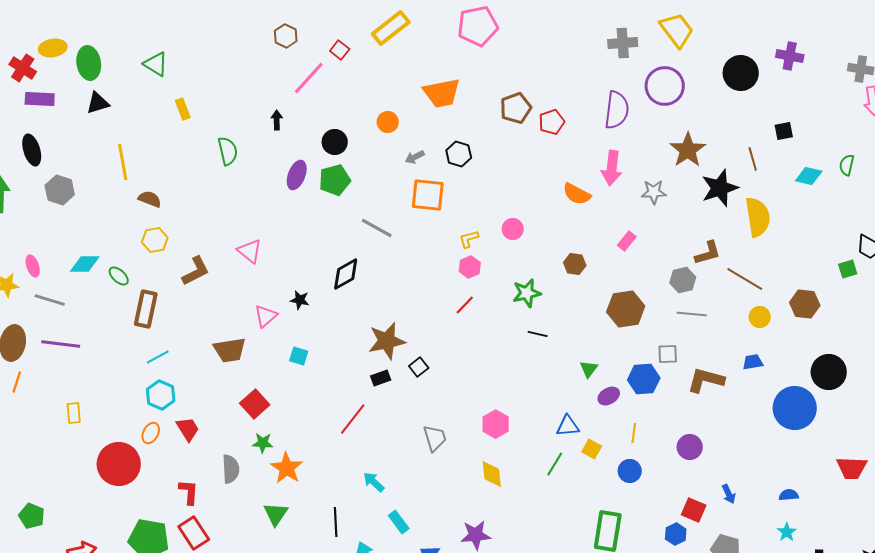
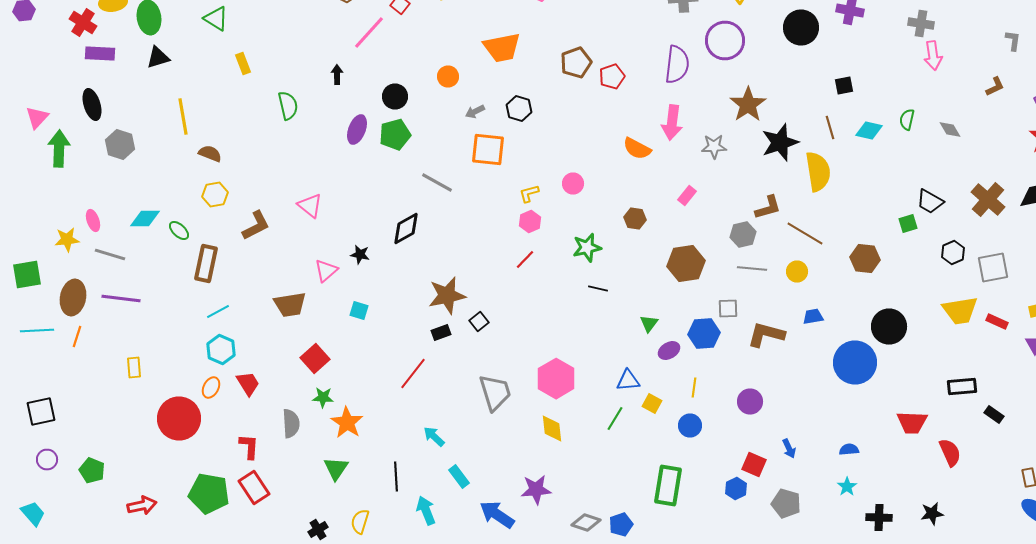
brown line: (753, 159) -> (830, 128), moved
yellow circle: (760, 317) -> (797, 272), moved
pink hexagon: (496, 424) -> (556, 378), size x1.4
gray trapezoid: (435, 438) -> (495, 392), size x1.4

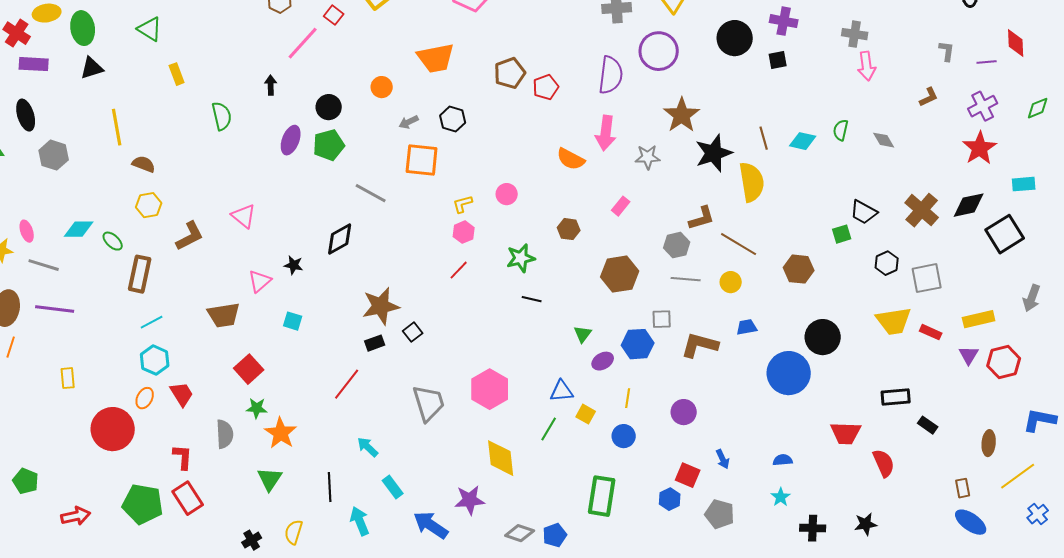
black square: (844, 86) -> (778, 60), moved
yellow diamond: (552, 428) -> (501, 458), moved, size x1.4

